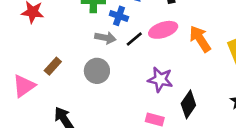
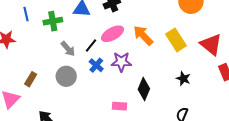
blue cross: (119, 16) -> (96, 65), moved, turned 32
gray arrow: (105, 38) -> (68, 49), turned 49
purple star: (160, 80) -> (121, 62), moved

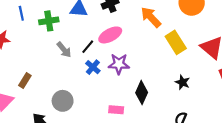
orange arrow: (143, 35) -> (151, 17), moved
gray circle: (66, 76) -> (63, 101), moved

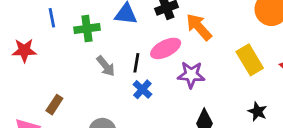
orange arrow: (151, 17) -> (199, 27), moved
black line: (88, 47) -> (136, 63), turned -32
purple star: (119, 64) -> (191, 75), moved

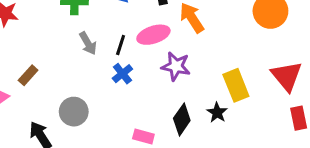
yellow rectangle: (250, 60) -> (236, 85), moved
black star: (257, 112) -> (217, 113), moved

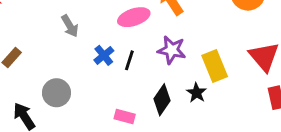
black line: (121, 45) -> (129, 60), moved
purple star: (176, 66) -> (172, 50), moved

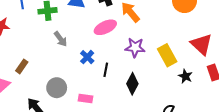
black line: (129, 60) -> (106, 70), moved
black star: (197, 93) -> (185, 76), moved
pink rectangle: (125, 117) -> (86, 99), moved

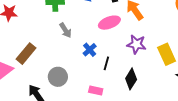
brown rectangle: (22, 66) -> (26, 54), size x1.5
pink rectangle: (86, 99) -> (96, 91), moved

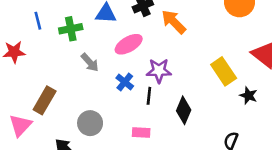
pink ellipse: (109, 23) -> (129, 44), moved
purple star: (136, 44) -> (159, 71), moved

